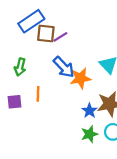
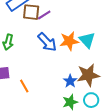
orange star: (80, 78) -> (69, 41), moved
orange line: (38, 94) -> (24, 86), moved, turned -32

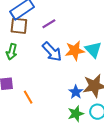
brown square: (31, 12) -> (19, 26), moved

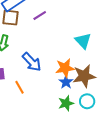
orange star: (75, 51) -> (65, 68), moved
blue arrow: (52, 52) -> (32, 62), moved

